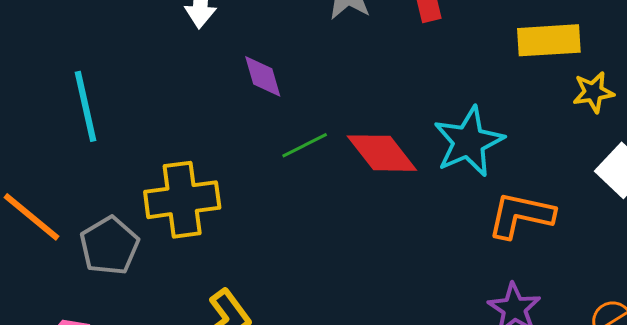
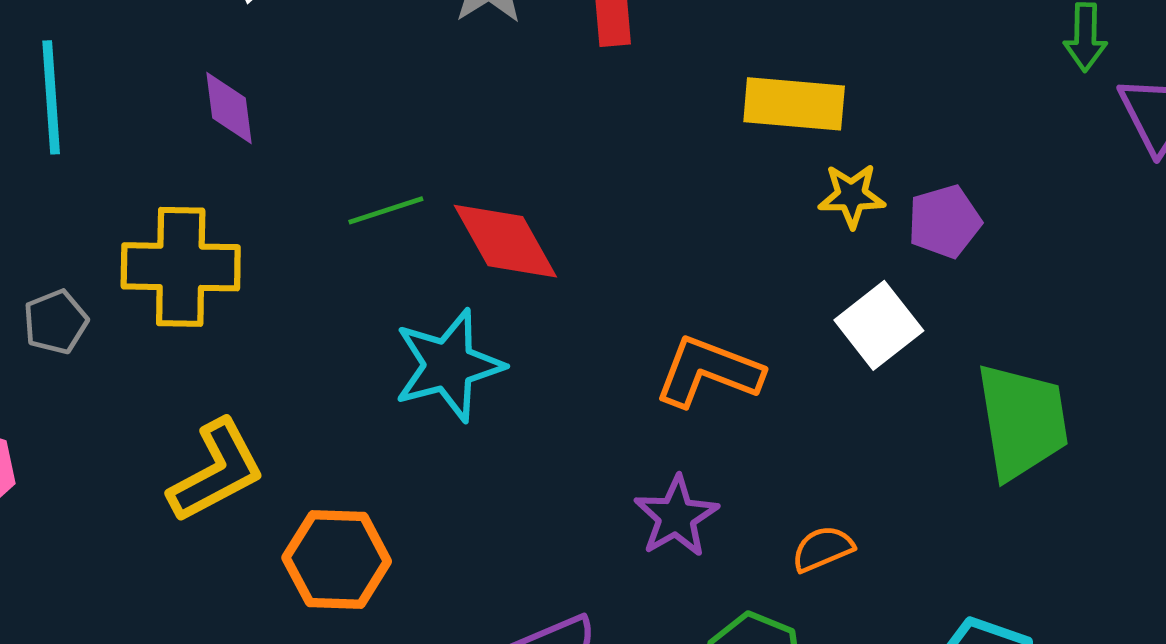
purple diamond: (263, 76) -> (229, 108), moved
cyan star: (469, 142) -> (448, 365), moved
gray pentagon: (109, 246) -> (56, 322), size x0.7

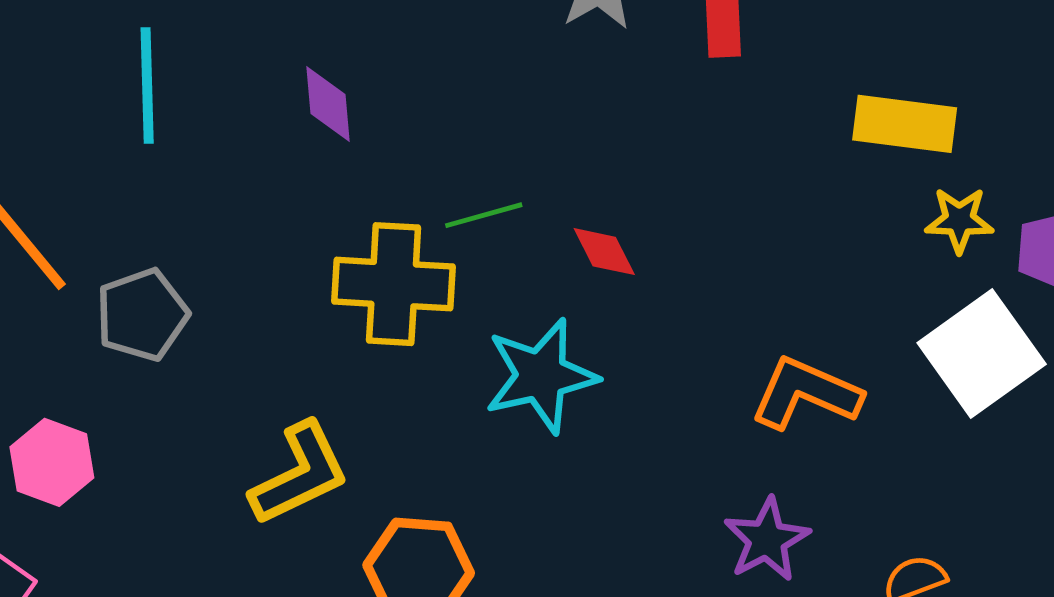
red diamond: (505, 241) -> (604, 252), size x0.6
yellow cross: (181, 267) -> (394, 284), moved
gray pentagon: (56, 322) -> (142, 315), size x1.4
white square: (879, 325) -> (982, 353), size x1.4

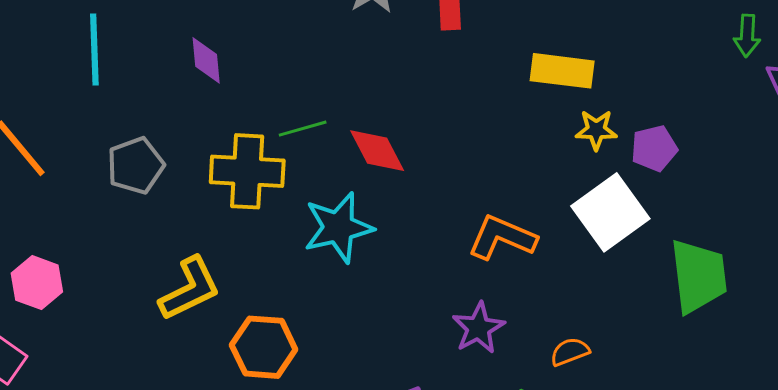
red diamond: (604, 252) -> (377, 151), size x1.4
gray pentagon: (142, 315) -> (136, 166), moved

